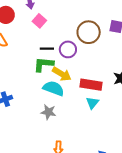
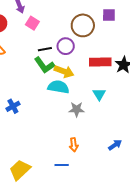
green L-shape: (44, 64) -> (44, 65), turned -120
red rectangle: (91, 85) -> (100, 62), moved
gray star: (48, 112) -> (77, 109), moved

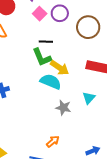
purple circle: (66, 46) -> (60, 13), moved
orange arrow: (74, 145) -> (53, 141), turned -136

